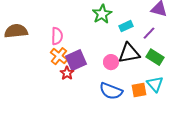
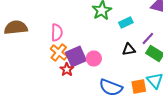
purple line: (149, 33) -> (148, 38), moved
black triangle: (129, 53) -> (129, 50), size x0.6
pink circle: (111, 62) -> (94, 58), moved

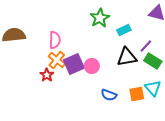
black triangle: (129, 50) -> (127, 57), size x1.5
red star: (67, 70) -> (47, 75), moved
blue semicircle: (111, 88) -> (109, 95), size x0.7

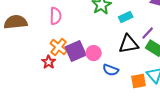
pink semicircle: (55, 40) -> (56, 16), moved
blue semicircle: (109, 95) -> (111, 70), moved

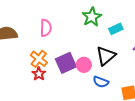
black triangle: (129, 44) -> (106, 56), moved, turned -30
orange cross: (59, 47) -> (39, 59), moved

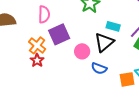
cyan rectangle: (116, 29) -> (113, 26), moved, turned 40
purple square: (66, 63) -> (59, 34), moved

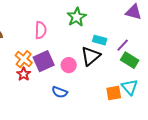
pink semicircle: (44, 14) -> (41, 30), moved
purple square: (59, 34) -> (44, 61), moved
blue semicircle: (99, 68) -> (60, 92), moved

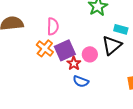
pink semicircle: (41, 30) -> (53, 26), moved
red star: (24, 74) -> (74, 63), moved

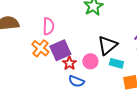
cyan rectangle: (121, 29) -> (116, 63), moved
pink circle: (90, 54) -> (90, 61), moved

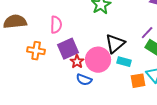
orange cross: (40, 48) -> (36, 51), moved, turned -30
pink circle: (90, 61) -> (98, 60), size x1.6

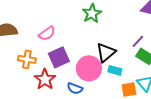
pink semicircle: (56, 25) -> (47, 33), turned 54
red star: (77, 62) -> (45, 79), moved, size x1.5

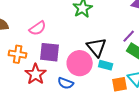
black triangle: (106, 52) -> (97, 47), turned -30
purple square: (59, 57) -> (50, 52), turned 30

